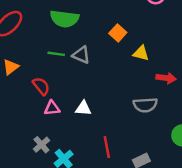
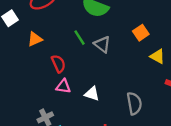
green line: (56, 54) -> (80, 38), turned 35
gray semicircle: (145, 105) -> (134, 103), moved, turned -110

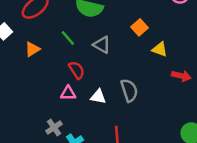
green line: (80, 38) -> (68, 38), moved
red semicircle: (58, 64) -> (77, 70), moved
gray semicircle: (134, 103) -> (129, 90), moved

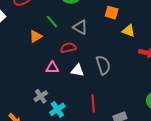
orange square: (139, 27) -> (112, 13), turned -32
orange triangle: (32, 49) -> (36, 36), moved
red semicircle: (77, 70) -> (68, 48), moved, turned -70

